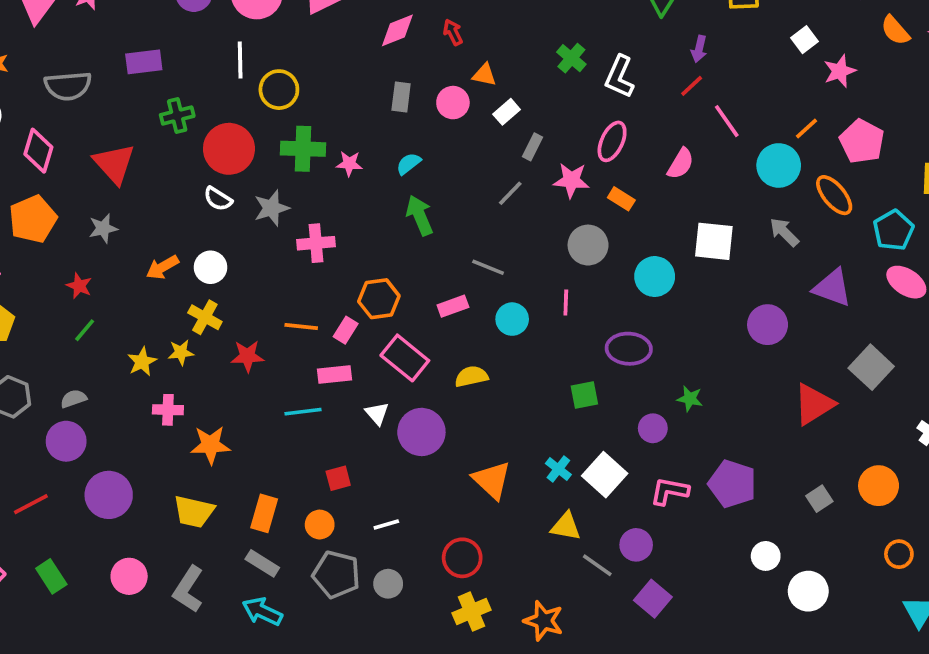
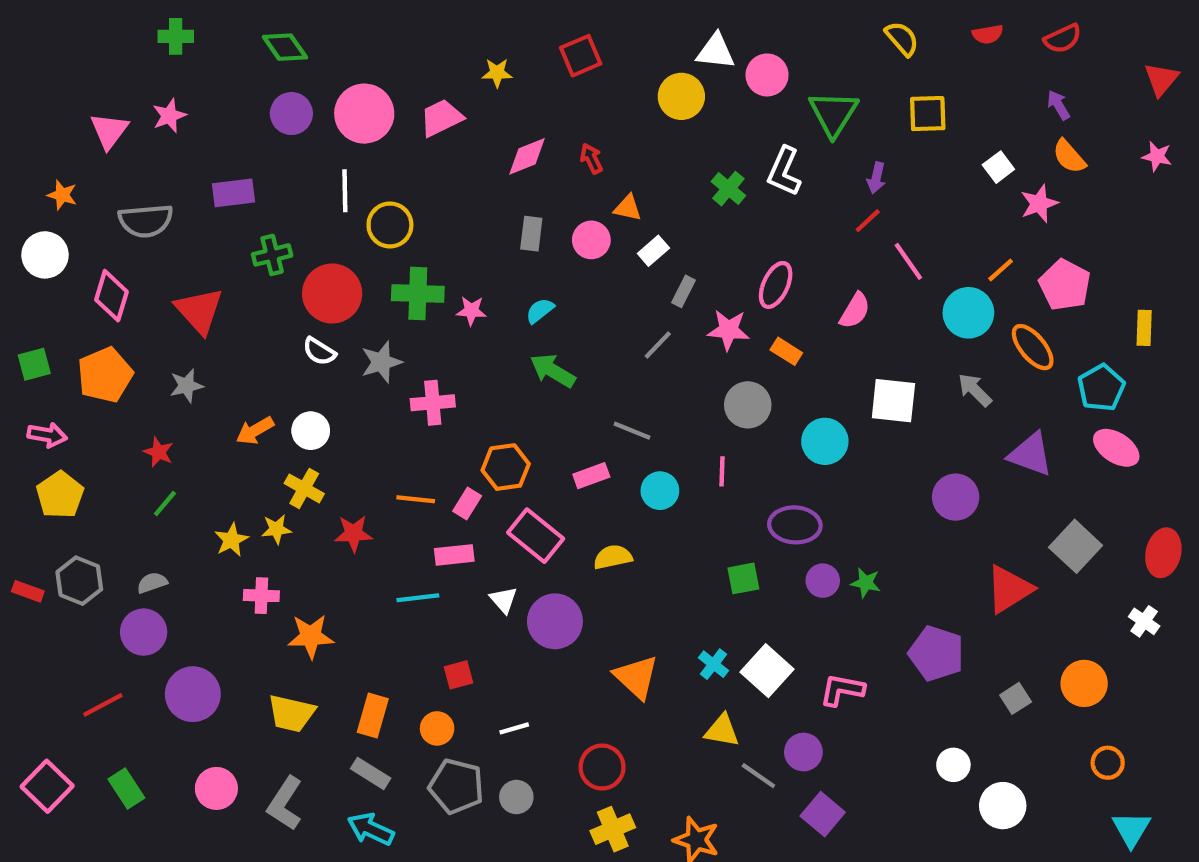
orange semicircle: (895, 30) -> (1069, 156), moved
white L-shape: (619, 77) -> (784, 171), moved
green arrow: (420, 215) -> (553, 371), turned -36
purple circle: (653, 428) -> (823, 581), moved
purple pentagon: (732, 484) -> (936, 653), moved

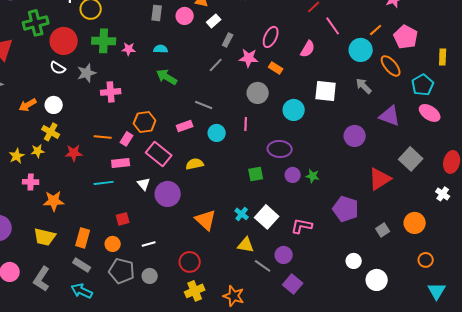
green cross: (272, 255) -> (36, 23), size x1.4
cyan semicircle: (540, 311) -> (161, 49), turned 40

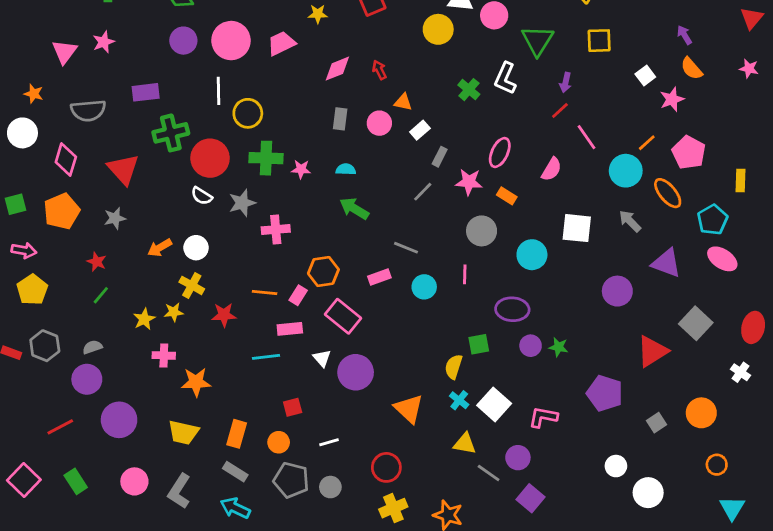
yellow semicircle: (195, 164) -> (454, 367), moved, turned -60

